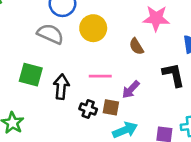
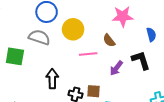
green square: (31, 75) -> (15, 56), moved
pink line: (100, 76) -> (88, 54), moved
purple arrow: (131, 89) -> (116, 68), moved

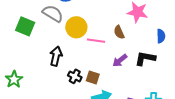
yellow circle: (73, 29) -> (76, 27), moved
black L-shape: (141, 60) -> (145, 58), turned -75

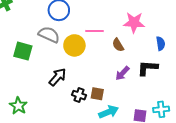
pink line: (96, 41) -> (95, 31), moved
black arrow: (56, 56) -> (58, 77), turned 36

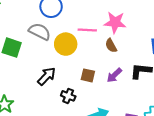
pink star: (134, 23) -> (115, 22), moved
brown square: (97, 94) -> (88, 75), moved

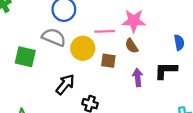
brown square: (88, 75) -> (108, 61), moved
purple arrow: (114, 75) -> (138, 77), turned 133

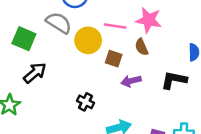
purple arrow: (138, 77) -> (131, 81), moved, turned -108
black arrow: (65, 84) -> (35, 73), moved

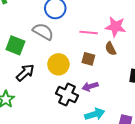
yellow circle: (88, 40) -> (58, 64), moved
purple arrow: (131, 81) -> (90, 86), moved
black cross: (85, 102) -> (67, 95), size x1.5

